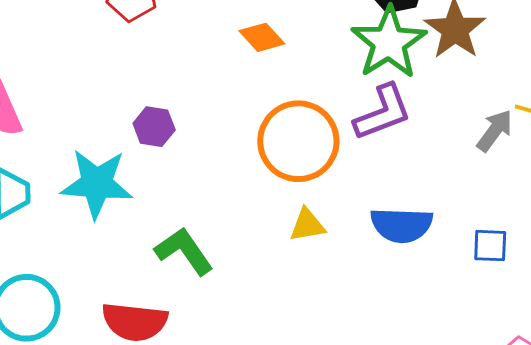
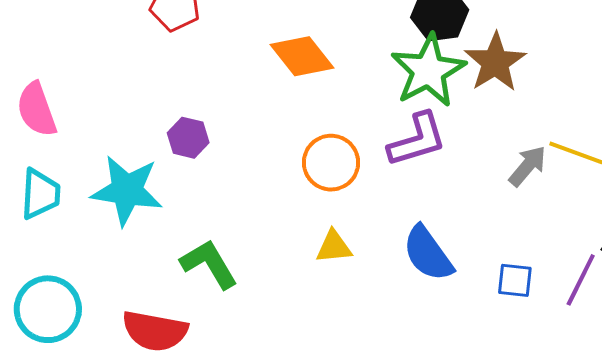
orange diamond: (262, 37) -> (302, 56), size x1.4
orange circle: (298, 141) -> (331, 163), size x0.7
blue semicircle: (402, 225) -> (428, 254), turned 48

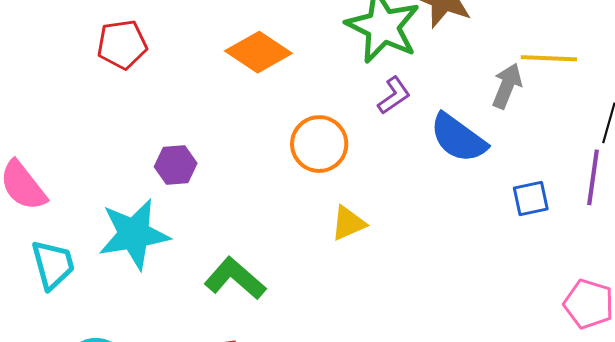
purple L-shape: (417, 140) -> (394, 95), size x0.6
blue semicircle: (428, 254) -> (458, 138), moved

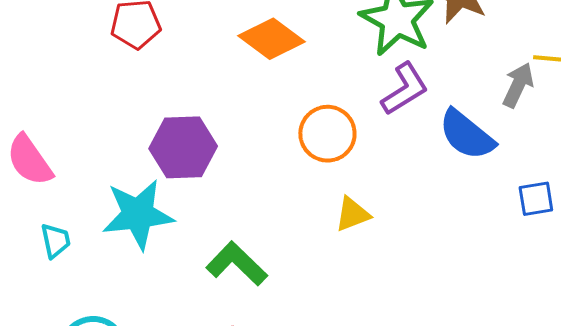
purple L-shape: (394, 95) -> (405, 89), size x1.4
purple hexagon: (176, 165) -> (183, 147), size x1.6
cyan trapezoid: (53, 265) -> (55, 241), size x0.7

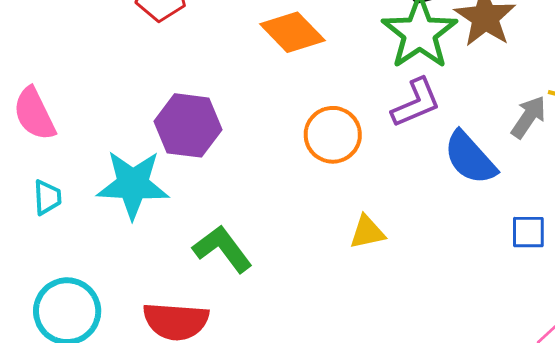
yellow triangle: (352, 214) -> (367, 232), moved

